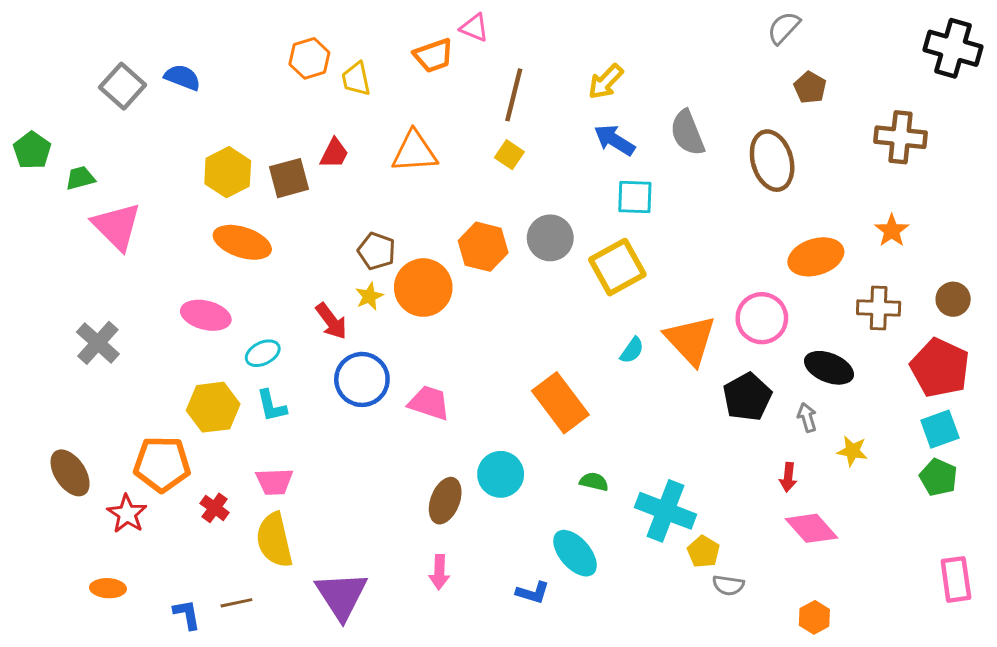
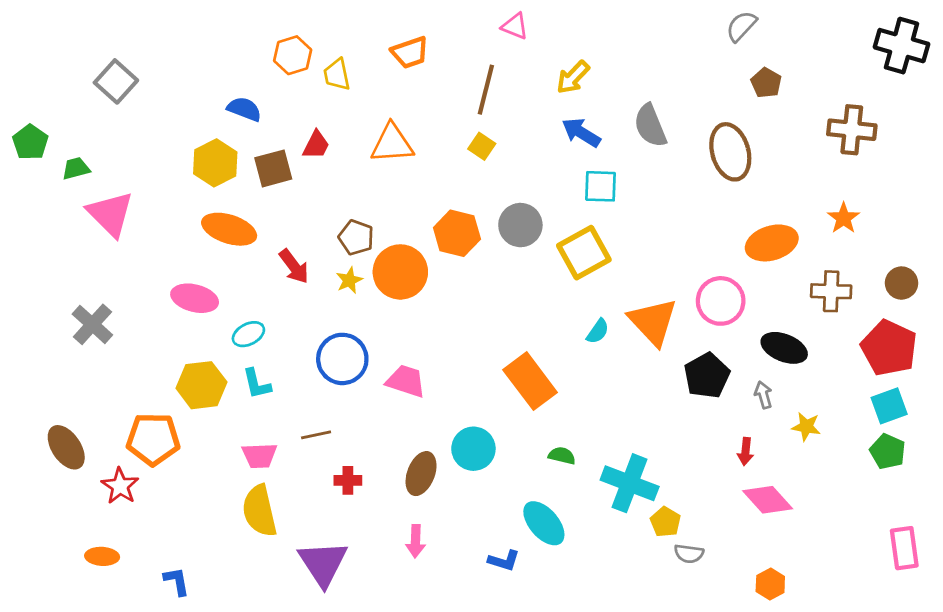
pink triangle: (474, 28) -> (515, 26), moved
blue semicircle: (182, 77) -> (244, 109), moved
red arrow: (331, 321) -> (294, 266), moved
red cross: (215, 508) -> (348, 480), moved, turned -36
brown line: (236, 603) -> (316, 435), moved

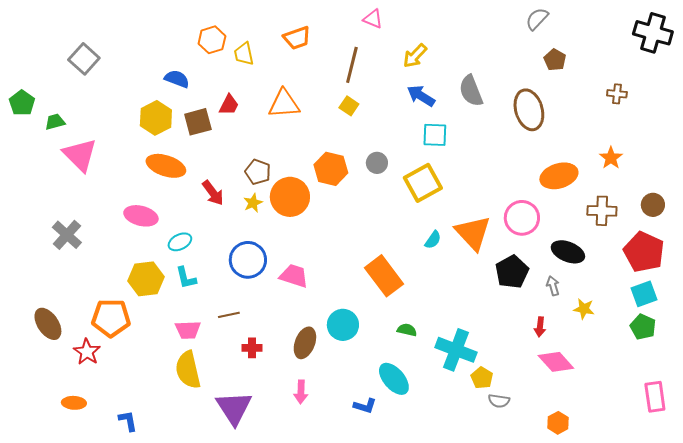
brown cross: (852, 130) -> (617, 94), size x0.6
gray circle: (520, 225) -> (377, 163), size x0.7

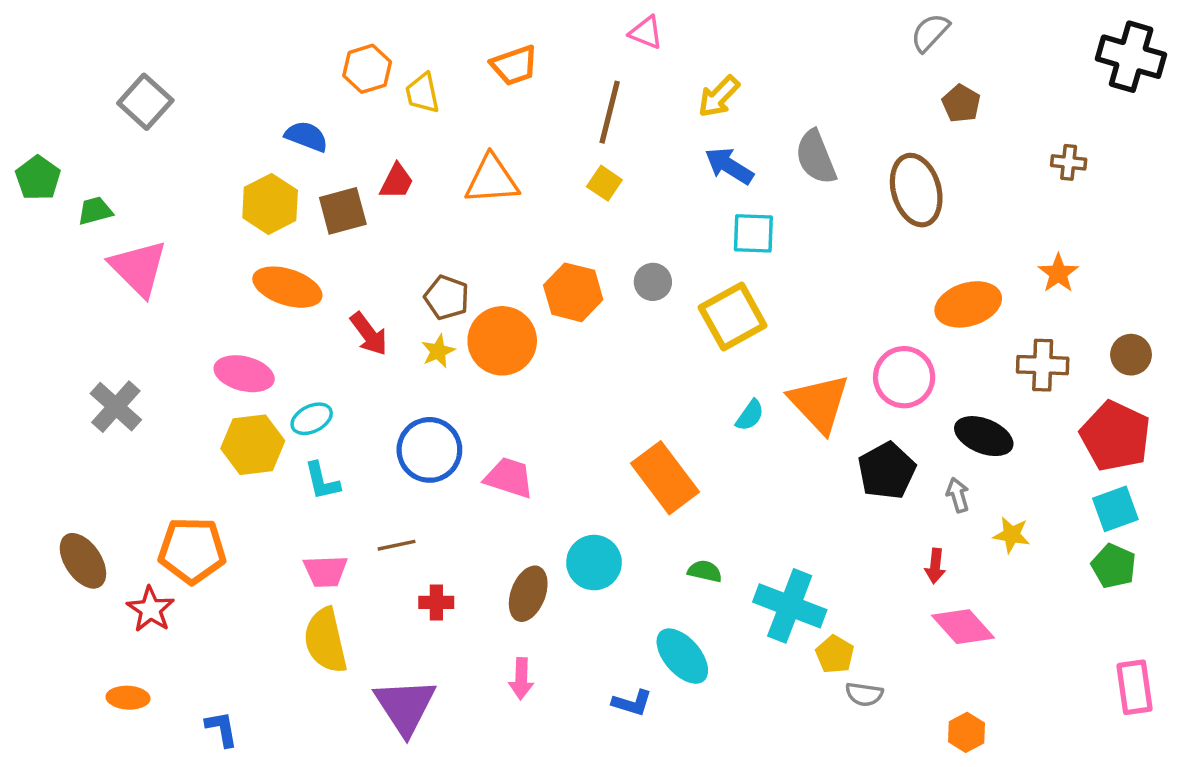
yellow hexagon: (146, 279) -> (253, 445), moved

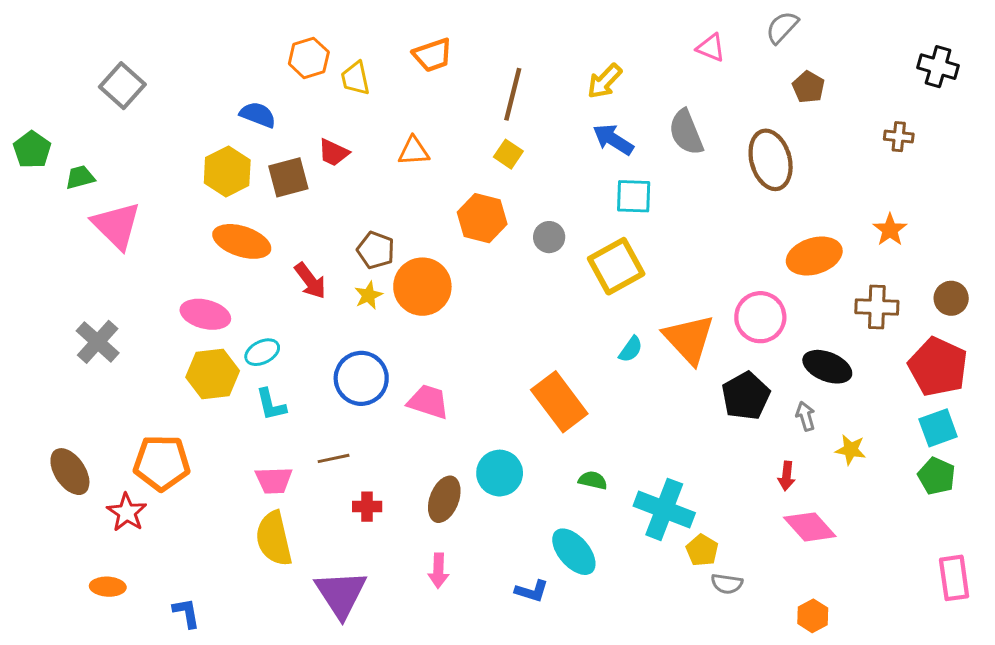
pink triangle: (646, 32) -> (711, 48), moved
black cross: (1131, 57) -> (938, 67), moved, size x0.7
orange triangle: (492, 180) -> (414, 151), size x0.7
red trapezoid: (397, 181) -> (334, 153), turned 88
orange hexagon: (573, 292) -> (482, 218), moved

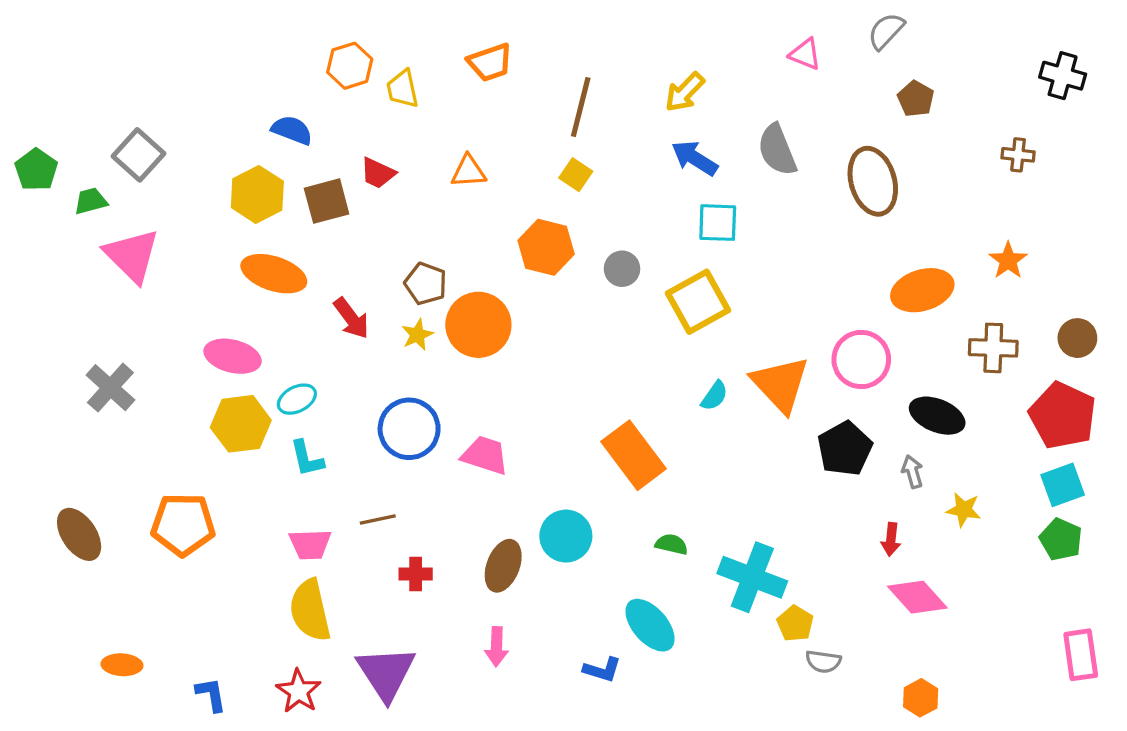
gray square: (122, 86) -> (138, 155), moved
red star: (127, 512) -> (299, 691), moved

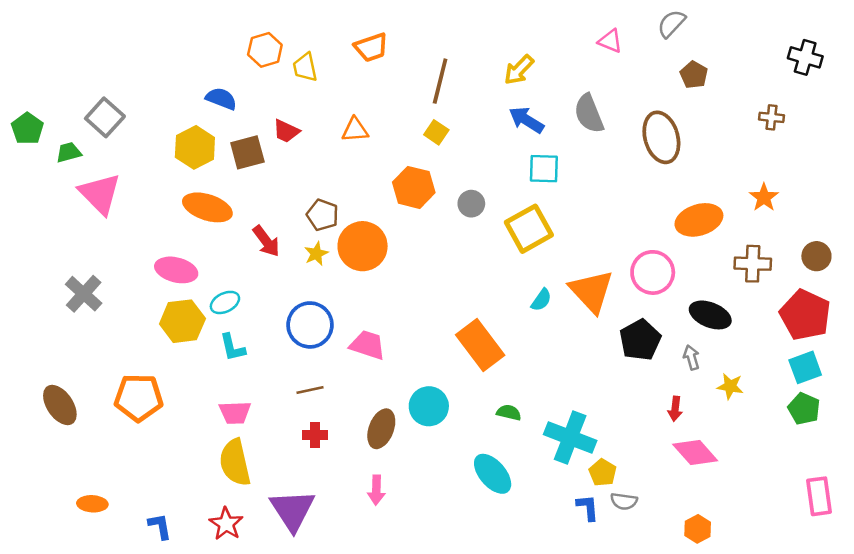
brown line: (378, 520) -> (310, 390), moved
blue L-shape: (602, 670) -> (588, 508), moved, turned -112

